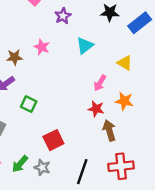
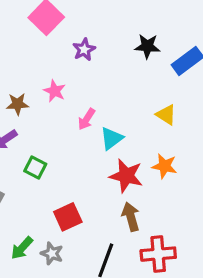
cyan triangle: (85, 46) -> (112, 138), moved
pink arrow: (100, 83) -> (87, 119), moved
red star: (96, 109) -> (126, 176), size x1.5
brown arrow: (109, 130) -> (131, 217), moved

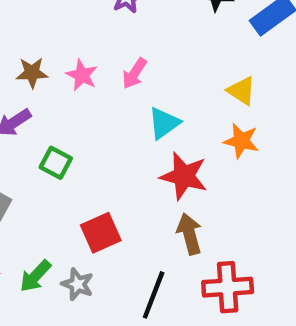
pink star: (55, 91) -> (82, 75), moved
pink arrow: (87, 119) -> (134, 73), moved
orange star: (164, 166) -> (241, 141), moved

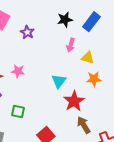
pink arrow: (134, 73) -> (71, 45), moved
red star: (184, 176) -> (74, 101), turned -30

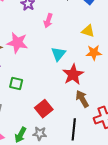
pink arrow: (71, 45) -> (48, 21), moved
pink star: (18, 71) -> (17, 43), size x1.5

